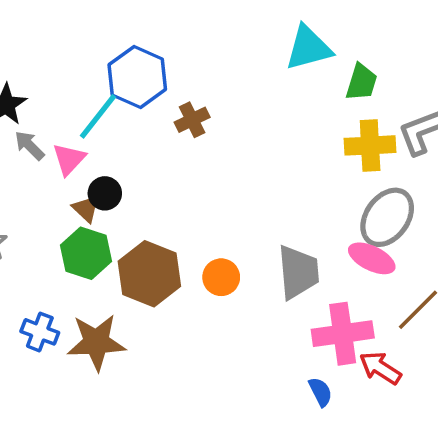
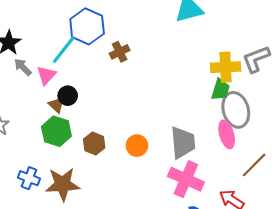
green trapezoid: (361, 82) -> (220, 90), moved
gray ellipse: (387, 217) -> (236, 110), turned -52
pink ellipse: (372, 258) -> (227, 134), turned 48
brown hexagon: (149, 274) -> (94, 144), size x0.6
pink cross: (343, 334) -> (186, 179), moved, turned 32

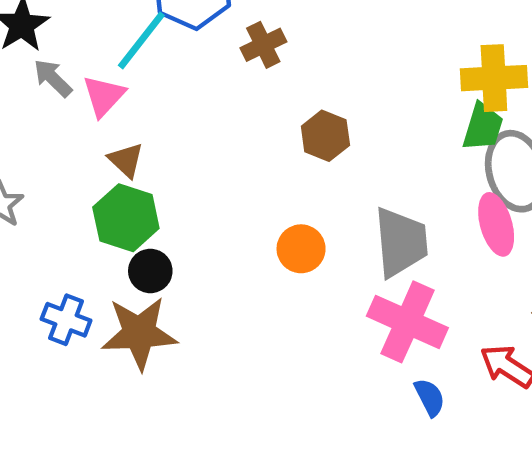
black circle: (68, 96) -> (150, 271), moved
brown hexagon: (94, 144) -> (325, 136), moved

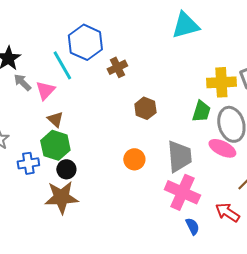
cyan line: (141, 40) -> (62, 65), turned -68
green trapezoid: (483, 127) -> (201, 111), moved
pink ellipse: (496, 224) -> (222, 148), turned -48
blue cross: (66, 320) -> (28, 163), moved, turned -30

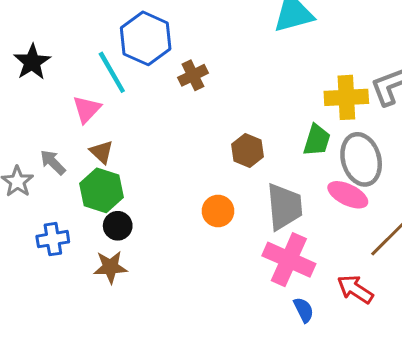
gray arrow: (22, 82) -> (53, 162), moved
brown hexagon: (145, 108) -> (248, 151), moved
blue cross: (28, 163) -> (53, 239), moved
brown star: (61, 197) -> (110, 267), size x0.7

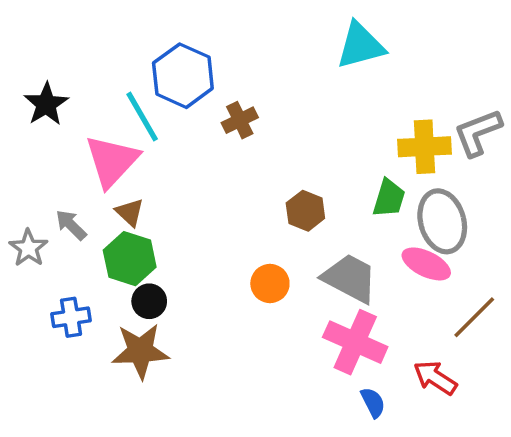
pink triangle: (87, 109) -> (112, 161), size x1.6
gray trapezoid: (284, 207) -> (350, 278), turned -57
brown star: (110, 267) -> (140, 351), size x1.4

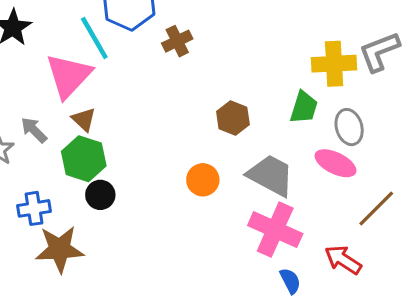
gray ellipse: (442, 221) -> (349, 127), size x0.7
brown star: (140, 351) -> (60, 249), moved

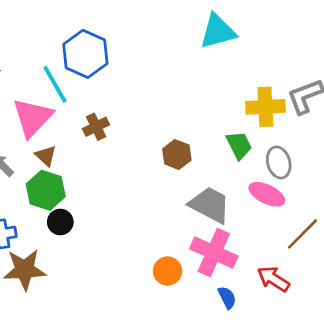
brown cross: (177, 41) -> (96, 127), moved
green trapezoid: (304, 107) -> (239, 145), turned -44
orange circle: (203, 180) -> (168, 271), moved

